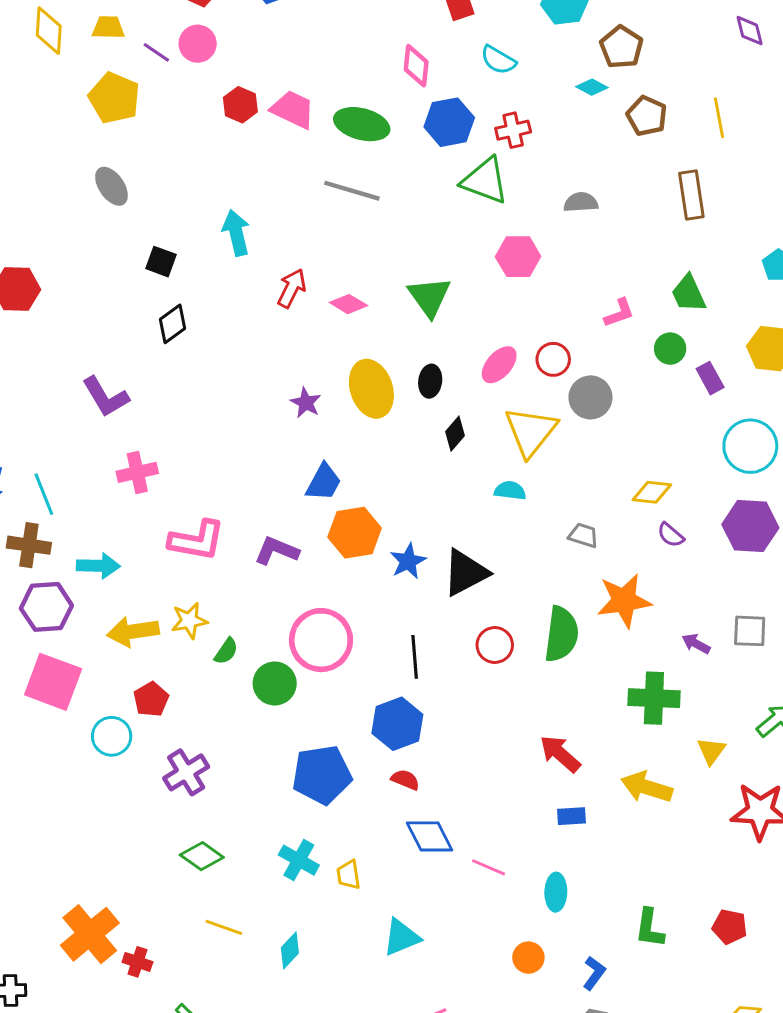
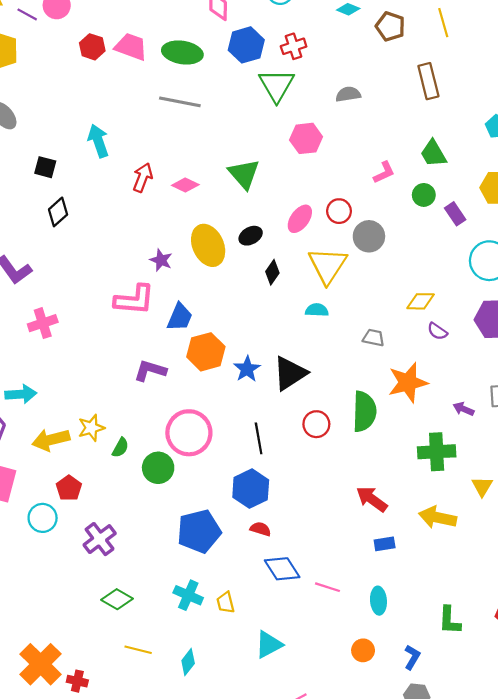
green triangle: (485, 181) -> (276, 85), turned 45
black ellipse: (430, 381) -> (251, 236), turned 60
pink L-shape: (197, 540) -> (134, 300), moved

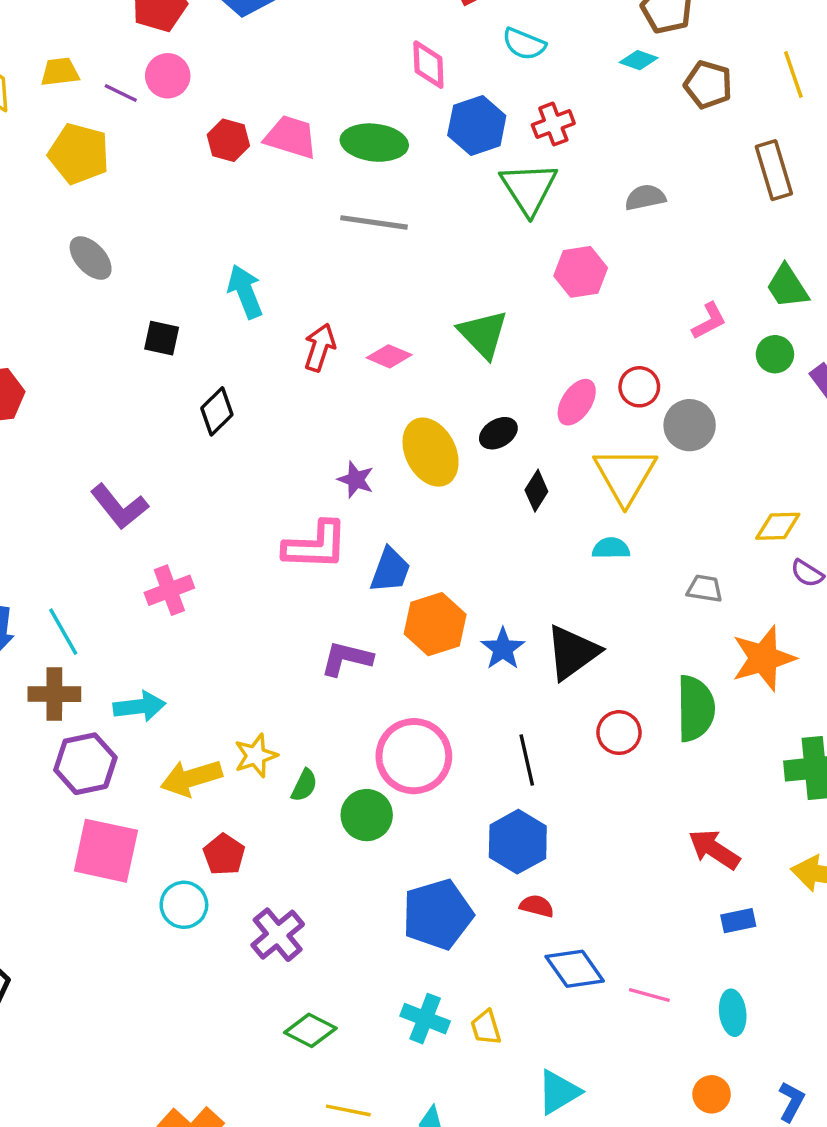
black diamond: (58, 212) -> (217, 411), moved

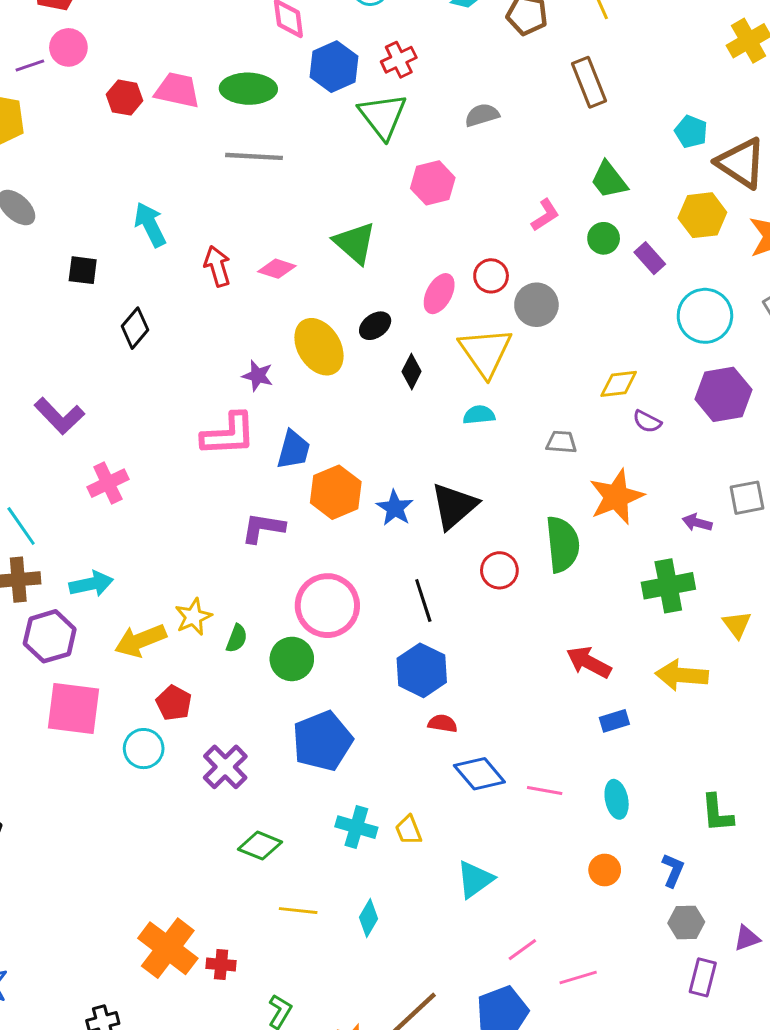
purple line: (121, 93) -> (30, 65), turned -40
red arrow: (320, 347) -> (217, 266), turned -30
blue pentagon: (438, 914) -> (322, 741), moved

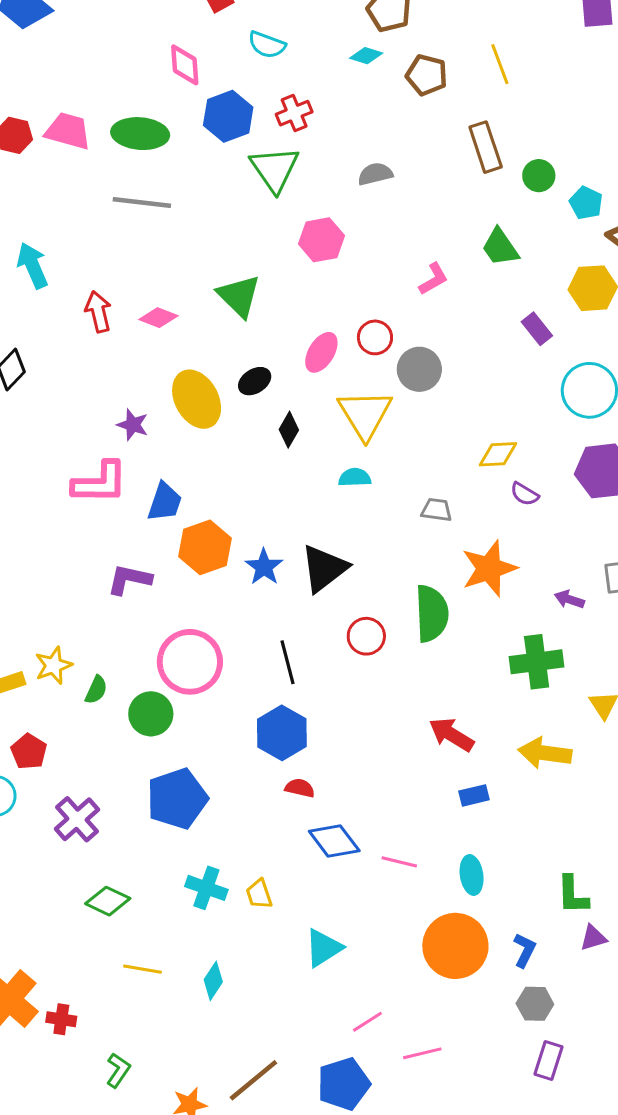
green circle: (604, 238) -> (539, 176), moved
orange circle: (605, 870) -> (455, 946), size x2.0
purple triangle: (747, 938) -> (593, 938), moved

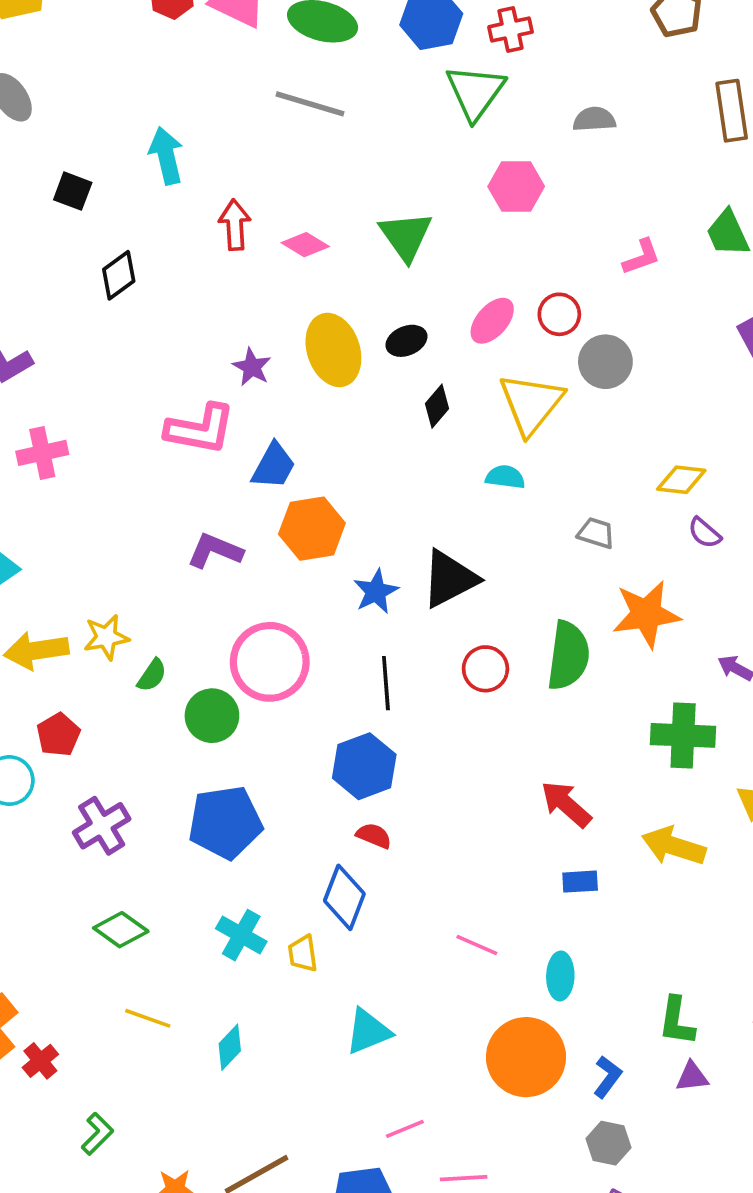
blue star: (264, 567) -> (376, 592), moved
blue diamond: (334, 841) -> (344, 897), moved, turned 48
red cross: (61, 1019) -> (40, 1061), turned 32

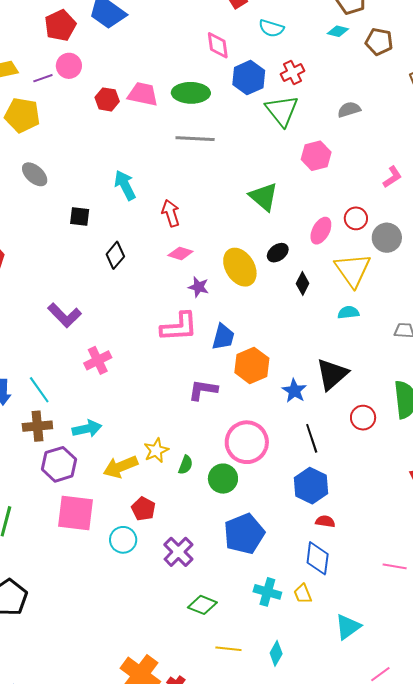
pink diamond: (305, 245) -> (180, 253), moved

